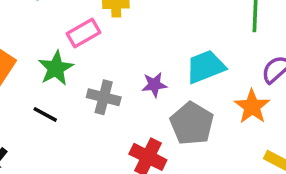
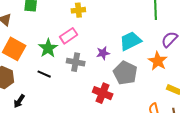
pink rectangle: (84, 33) -> (69, 36), moved

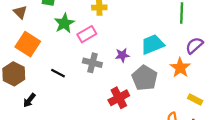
green star: (48, 48) -> (64, 23), moved
red cross: (103, 93) -> (119, 98), turned 36

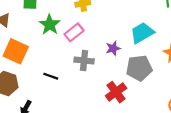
gray pentagon: (145, 78) -> (139, 68), turned -30

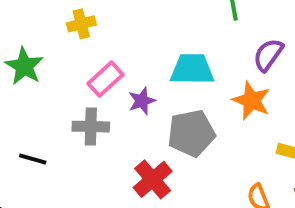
pink rectangle: (74, 32) -> (105, 79), moved
cyan trapezoid: (142, 33) -> (192, 69), turned 35

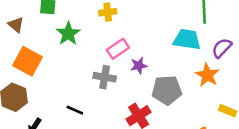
cyan trapezoid: (192, 69) -> (187, 39), moved
black line: (33, 159) -> (75, 110), moved

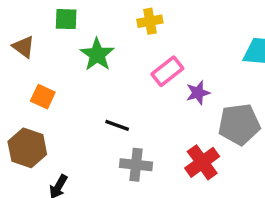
orange square: (27, 61) -> (43, 97), size x0.6
gray cross: (105, 77) -> (136, 165), moved
black line: (75, 110) -> (117, 125), moved

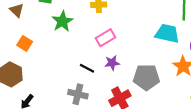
purple star: (198, 93) -> (112, 63), moved
black line: (117, 125) -> (87, 68), moved

